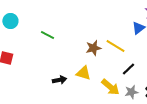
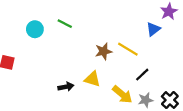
cyan circle: (10, 21) -> (35, 29), moved
green line: (47, 35) -> (65, 24), moved

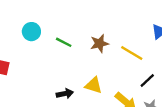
green line: (65, 24) -> (64, 42), moved
brown star: (103, 51) -> (99, 43), moved

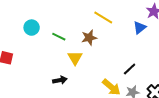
yellow line: (132, 53) -> (103, 17), moved
yellow triangle: (94, 85) -> (75, 58), moved, turned 42

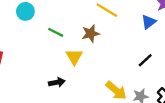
cyan circle: (32, 28) -> (25, 11), moved
black line: (130, 69) -> (145, 60), moved

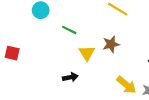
brown star: (91, 33) -> (111, 44), moved

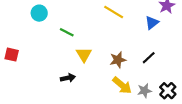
brown star: (111, 44) -> (118, 60), moved

